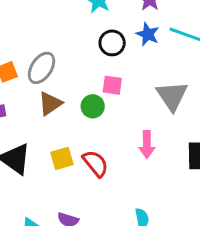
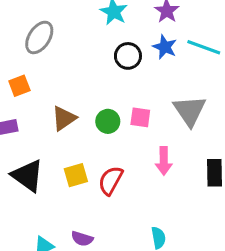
gray ellipse: (42, 68) -> (39, 37), moved
pink square: (112, 85) -> (140, 117), moved
red semicircle: (95, 163) -> (111, 180), turned -112

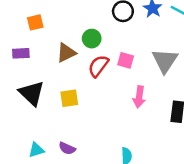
green circle: (108, 121) -> (92, 39), moved
red semicircle: (111, 180) -> (98, 66), moved

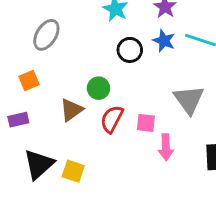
pink square: (126, 60) -> (146, 123), moved
black triangle: (32, 93) -> (39, 164), turned 44
yellow square: (69, 98) -> (73, 171), moved, turned 36

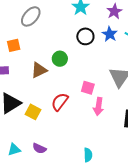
red semicircle: (112, 119) -> (60, 102), moved

